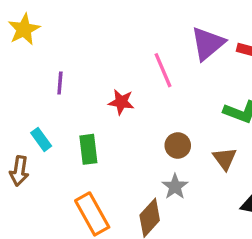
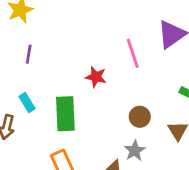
purple line: (60, 83) -> (29, 54), moved
green rectangle: (88, 149) -> (65, 114), size x1.4

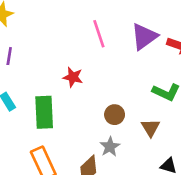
pink line: (133, 53) -> (99, 34), moved

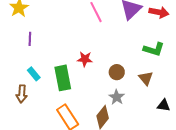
red star: (73, 77) -> (85, 59), moved

